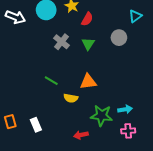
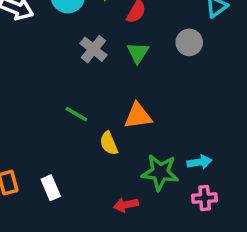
yellow semicircle: (71, 98) -> (109, 143), turned 56

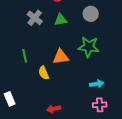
green triangle: (138, 53) -> (61, 20), turned 48
green line: (76, 114) -> (25, 56), turned 48
green star: (160, 172) -> (89, 47), moved

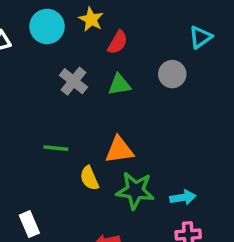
green star: (89, 47) -> (135, 190), moved
green line: (25, 56) -> (56, 148), turned -72

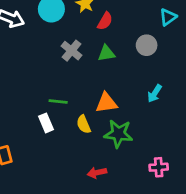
cyan arrow: (183, 198) -> (155, 93), moved, turned 132
white rectangle: (29, 224) -> (46, 123), moved

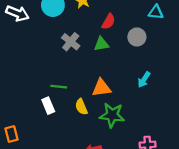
cyan triangle: (168, 17) -> (156, 12), turned 42
red semicircle: (105, 21) -> (109, 22), moved

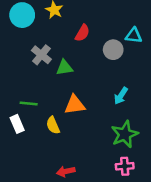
cyan triangle: (156, 12) -> (134, 36), moved
green triangle: (101, 44) -> (64, 68), moved
green star: (112, 115) -> (125, 134), moved, turned -30

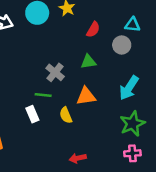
cyan triangle: (134, 36) -> (132, 25), moved
gray cross: (41, 55) -> (55, 72), moved
green triangle: (64, 68) -> (88, 62), moved
cyan arrow: (121, 96) -> (129, 88), size x1.5

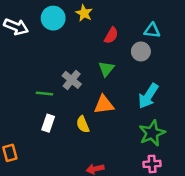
green triangle: (88, 62) -> (106, 69), turned -42
green line: (43, 95) -> (44, 94), moved
white rectangle: (32, 114) -> (48, 123), turned 42

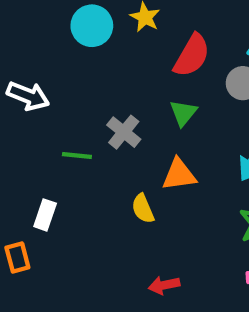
white arrow: (16, 27) -> (28, 96), moved
red semicircle: (111, 35) -> (192, 56), size x1.5
white rectangle: (48, 123) -> (45, 215), moved

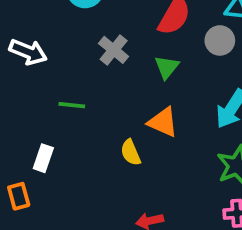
gray cross: (124, 132) -> (114, 50), moved
orange triangle: (179, 175) -> (163, 122), turned 32

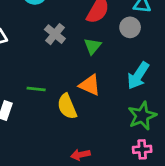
green line: (72, 105) -> (36, 89), moved
yellow semicircle: (131, 152) -> (67, 106), size x1.4

